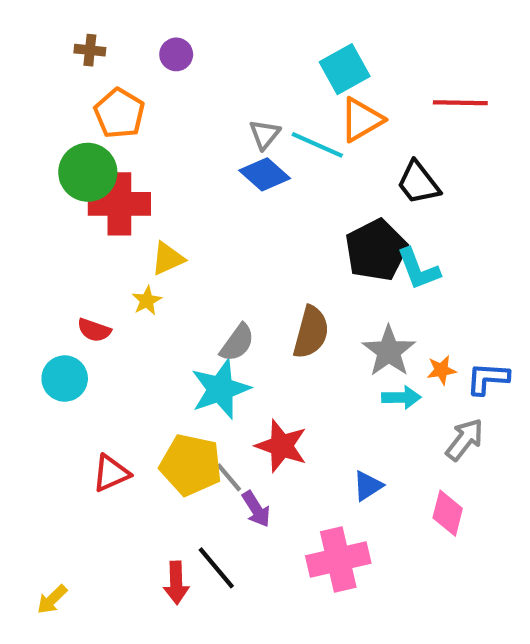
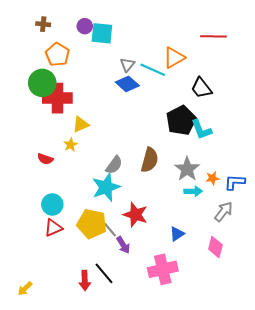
cyan square: (345, 69) -> (102, 33), moved, turned 35
red line: (460, 103) -> (213, 36), moved
cyan circle: (65, 379) -> (52, 204), moved

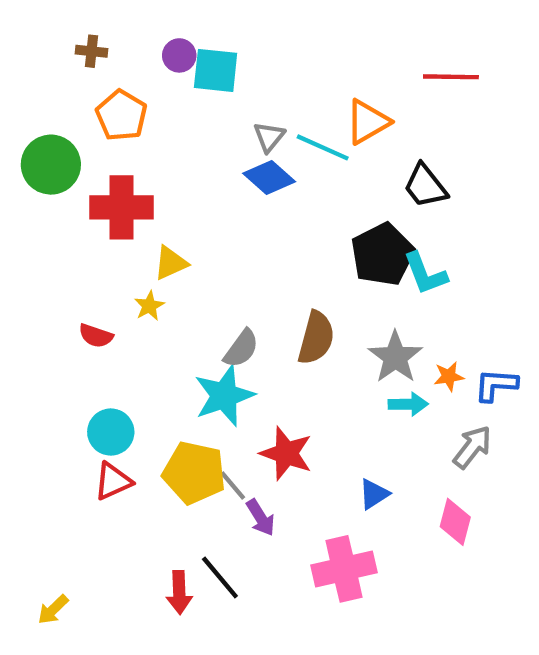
green circle: (42, 83) -> (51, 165), moved

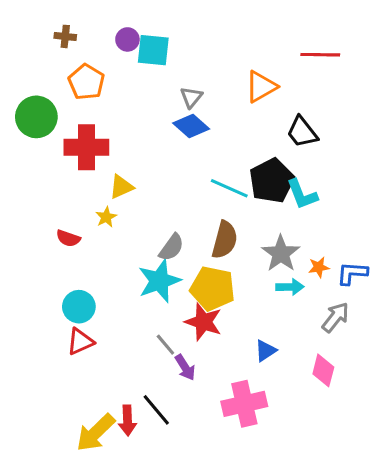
cyan line: (323, 147) -> (229, 188), moved
yellow pentagon: (194, 473) -> (212, 288), moved
yellow arrow: (53, 610) -> (96, 433), moved, size x1.8

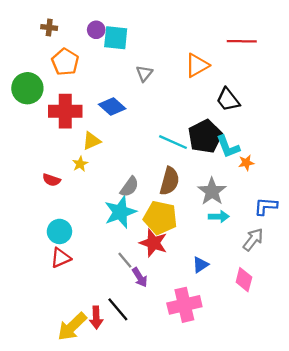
blue diamond: (191, 126) -> (112, 107), moved
orange star: (319, 267) -> (246, 163), moved

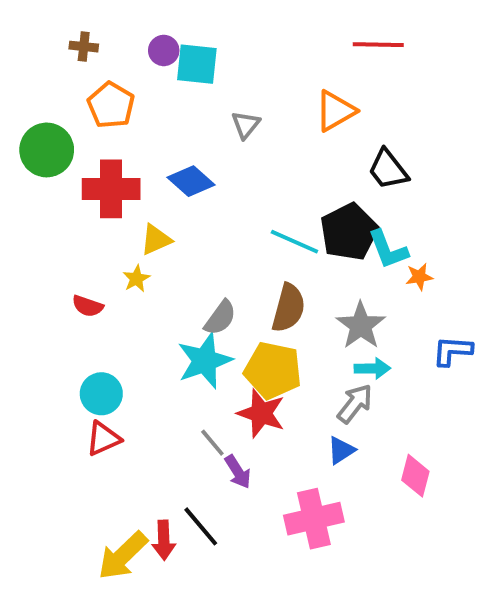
red line: (242, 41) -> (378, 45), moved
gray arrow: (253, 240) -> (355, 404), moved

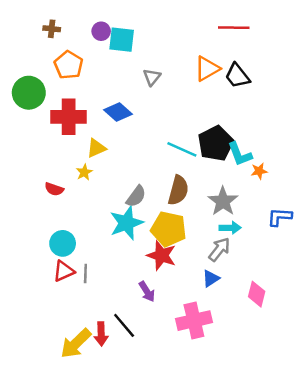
black trapezoid: (388, 169) -> (237, 76), moved
gray line: (212, 443) -> (85, 274), moved, turned 42

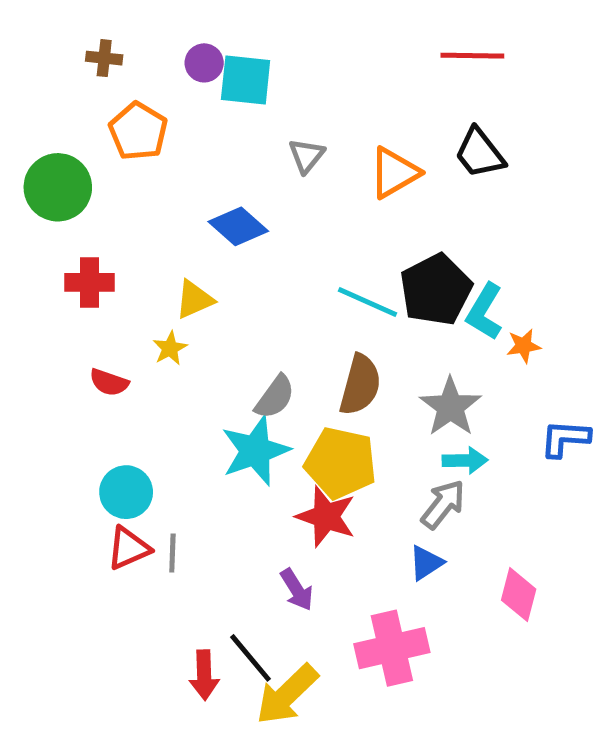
orange triangle: (207, 69) -> (394, 173), moved
red cross: (69, 117) -> (90, 282), moved, size x0.7
cyan L-shape: (240, 154) -> (485, 312), turned 52
yellow arrow: (76, 343) -> (287, 695), moved

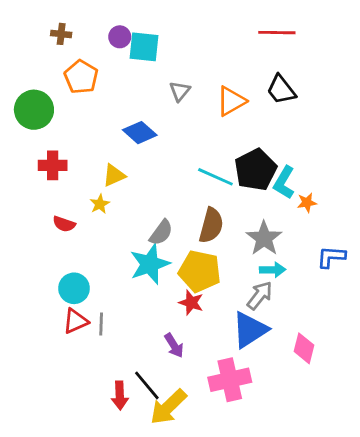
red star: (326, 517) -> (191, 303), size x0.7
blue triangle: (426, 563) -> (250, 330), size x1.8

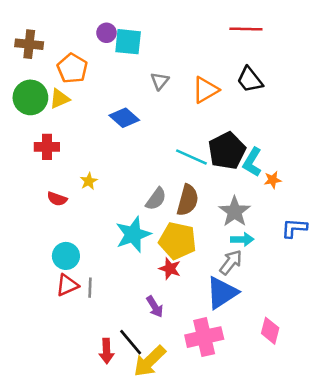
brown cross: (61, 34) -> (29, 44), moved, size x1.5
yellow triangle: (114, 175) -> (60, 99), moved
gray semicircle: (161, 233) -> (156, 199), moved
pink diamond: (304, 348) -> (270, 331), moved

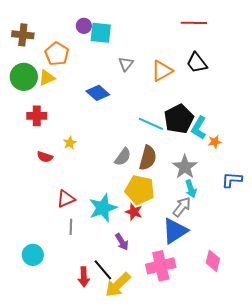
cyan star: (133, 234) -> (103, 208), moved
cyan arrow: (242, 239) -> (191, 189), turned 72
cyan circle: (66, 256) -> (33, 255), moved
red triangle: (67, 285) -> (66, 199), moved

